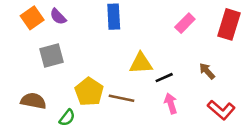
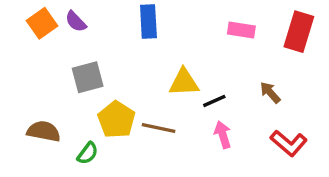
pink rectangle: (185, 23) -> (241, 30), turned 54
gray square: (52, 56) -> (88, 77), moved

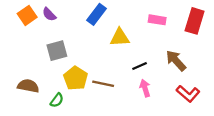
blue rectangle: (148, 21) -> (97, 14), turned 40
yellow triangle: (184, 82) -> (120, 37), moved
brown arrow: (270, 92) -> (176, 61), size x1.5

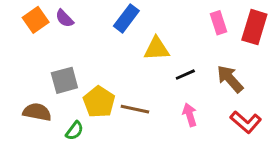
pink rectangle: (157, 20) -> (218, 23), moved, turned 63
gray square: (57, 51) -> (64, 80), moved
black line: (140, 66) -> (185, 75), moved

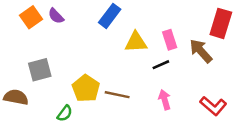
pink rectangle: (218, 23) -> (170, 40), moved
brown arrow: (230, 79) -> (201, 51), moved
gray square: (64, 80) -> (40, 70), moved
brown semicircle: (37, 112) -> (16, 97), moved

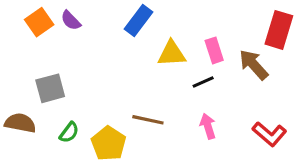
yellow pentagon: (86, 88) -> (109, 143), moved
green semicircle: (65, 113) -> (69, 132), moved

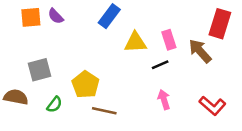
orange square: (39, 22) -> (31, 17), turned 30
brown line: (148, 120) -> (104, 111), moved
yellow pentagon: (109, 143) -> (86, 85), moved

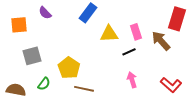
orange square: (31, 17) -> (19, 25), moved
brown semicircle: (16, 97) -> (16, 90), moved

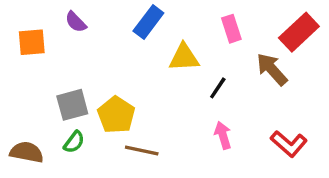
red rectangle: (177, 19) -> (299, 32), turned 30
pink rectangle: (136, 32) -> (231, 29), moved
black line: (129, 52) -> (218, 88), turned -32
gray square: (32, 56) -> (72, 105), moved

